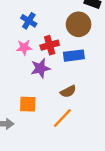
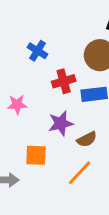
pink star: (24, 47) -> (17, 104), moved
purple star: (40, 68) -> (61, 123), moved

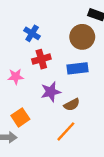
red cross: (64, 81) -> (41, 59), moved
orange square: (36, 155) -> (20, 117), moved, turned -36

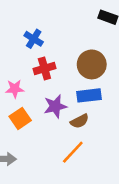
brown circle: (82, 37) -> (92, 64), moved
blue rectangle: (78, 68) -> (89, 95), moved
orange square: (20, 117) -> (20, 118), moved

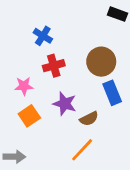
blue rectangle: (89, 95) -> (112, 93), moved, turned 75
purple star: (55, 106) -> (65, 104), turned 30

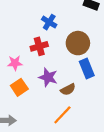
blue cross: (43, 36) -> (49, 22), moved

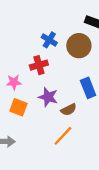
brown circle: (78, 43) -> (79, 46), moved
orange square: (19, 87) -> (18, 107), turned -35

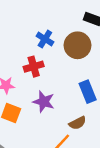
brown semicircle: (69, 110) -> (78, 123), moved

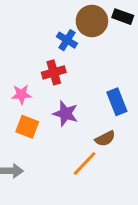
brown circle: (78, 45) -> (92, 21), moved

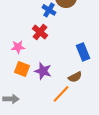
red cross: (54, 72) -> (40, 32), turned -35
purple star: (65, 114) -> (43, 71), moved

